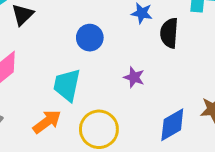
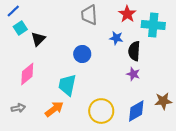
purple star: (134, 77) -> (133, 74), moved
yellow circle: (99, 129) -> (101, 111), moved

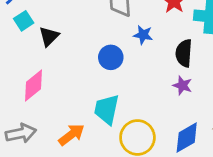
blue star: (116, 38) -> (143, 35), moved
cyan trapezoid: (67, 85) -> (107, 109), moved
gray arrow: (18, 108) -> (21, 133), size x1.5

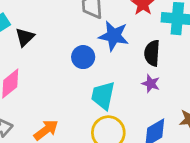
blue star: (143, 35) -> (114, 36), size x1.6
cyan trapezoid: (107, 109) -> (103, 96), moved

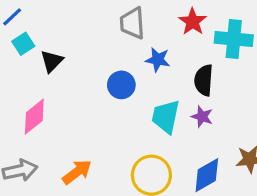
blue star: (114, 36) -> (158, 60), size x0.7
cyan trapezoid: (103, 96) -> (166, 117), moved

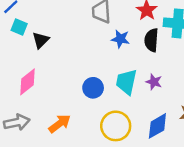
cyan square: (23, 44) -> (19, 27), turned -35
black semicircle: (204, 80) -> (151, 40), moved
blue circle: (121, 85) -> (93, 88), moved

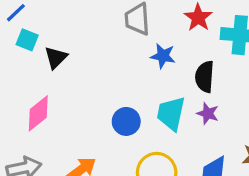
black semicircle: (151, 40) -> (205, 77), moved

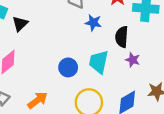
purple star: (208, 113) -> (133, 60), moved

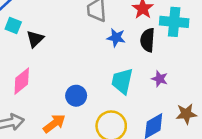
black semicircle: (122, 37) -> (148, 40), moved
blue circle: (68, 67) -> (76, 96), moved

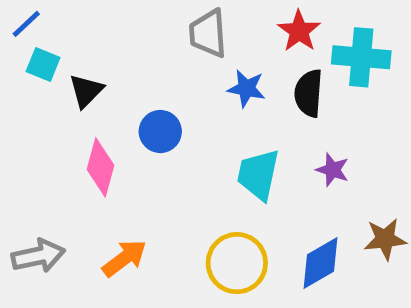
pink diamond: (22, 81) -> (100, 167), moved, turned -36
blue circle: (76, 96) -> (160, 131), moved

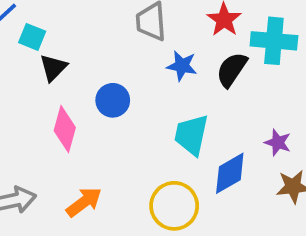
cyan square: (43, 65) -> (32, 37), moved
black semicircle: (309, 93) -> (232, 70), turned 30
purple star: (333, 170) -> (278, 143), moved
blue diamond: (321, 263) -> (230, 173), moved

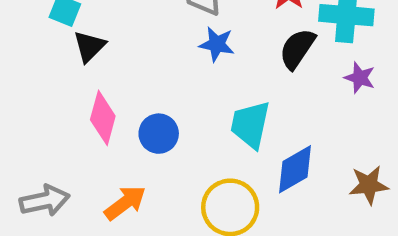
blue star: (182, 66) -> (217, 44), moved
blue circle: (113, 100) -> (159, 134), moved
purple star: (278, 143) -> (360, 78), moved

